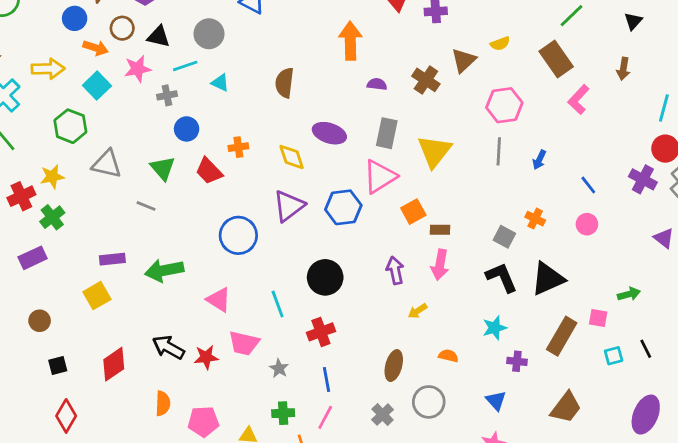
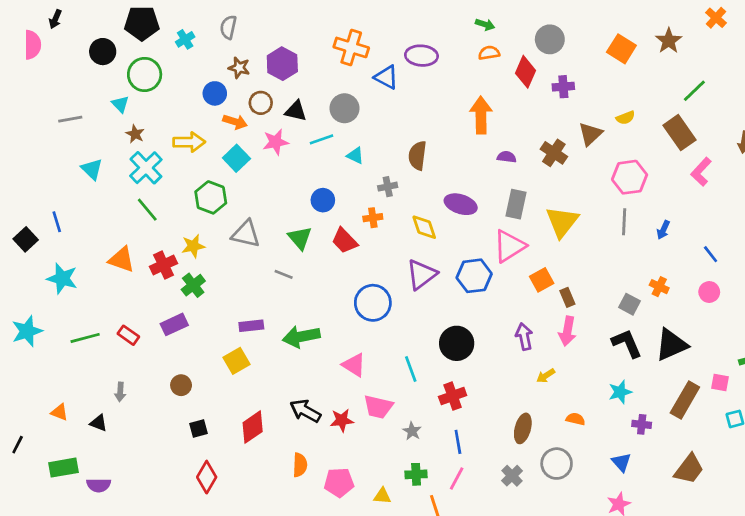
gray cross: (167, 95) -> (388, 187), moved
brown rectangle: (440, 230) -> (567, 297), turned 66

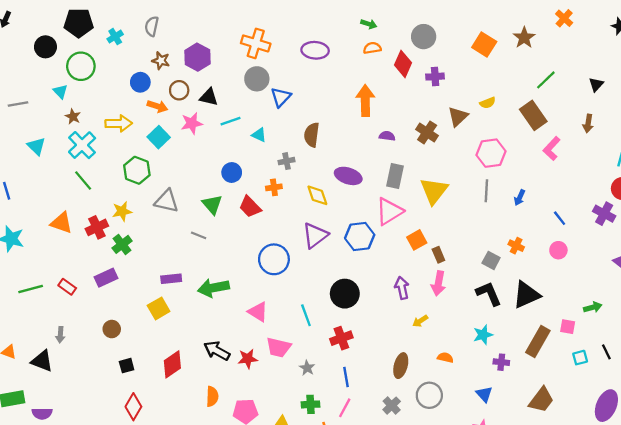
blue triangle: (386, 77) -> (281, 97), moved, turned 45
gray circle: (344, 108) -> (257, 79), moved
black triangle: (99, 423) -> (42, 361), size x1.5

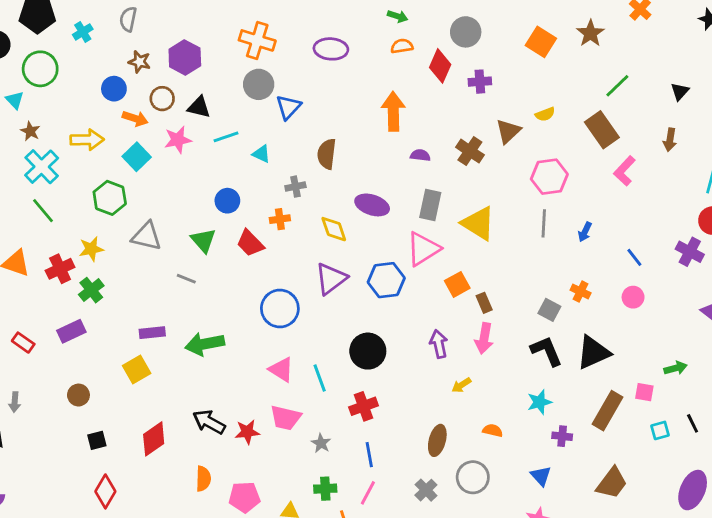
yellow triangle: (434, 191) -> (478, 223), turned -36
pink triangle: (258, 312) -> (281, 369), moved

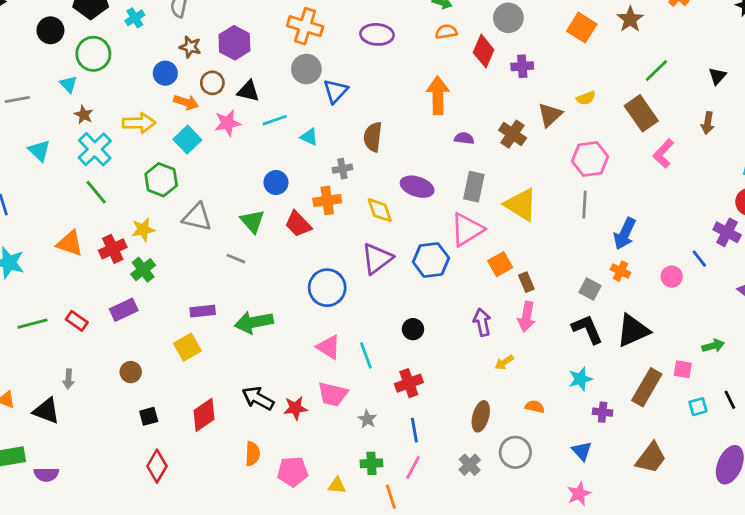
orange cross: (280, 219) -> (327, 200), size x1.4
blue arrow: (585, 232) -> (625, 234), moved, size x1.6
blue line: (634, 257) -> (699, 259), moved
black circle: (368, 351) -> (413, 329), size x0.6

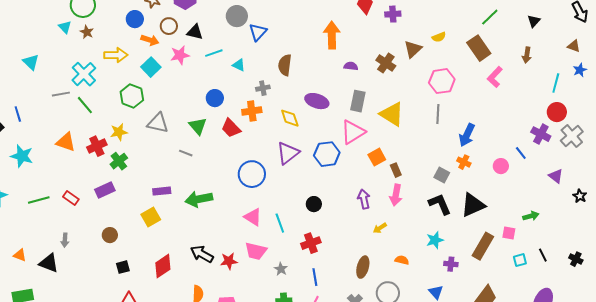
gray line: (17, 99) -> (61, 94), moved
brown star: (84, 115) -> (87, 32), moved
cyan triangle: (39, 151) -> (31, 62), moved

